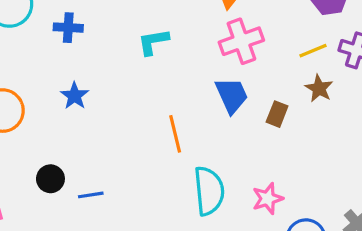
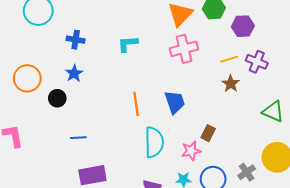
blue cross: (68, 28) -> (76, 40), moved
blue trapezoid: (232, 95) -> (175, 102), moved
brown rectangle: (277, 114) -> (208, 133), moved
black circle: (50, 179) -> (57, 98), moved

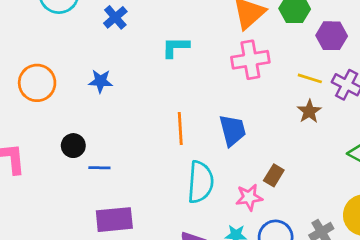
blue cross: (76, 40) -> (115, 17), moved, turned 36
yellow line: (229, 59) -> (310, 78), turned 30
blue star: (74, 73) -> (100, 81), turned 30
black circle: (57, 98) -> (73, 146), moved

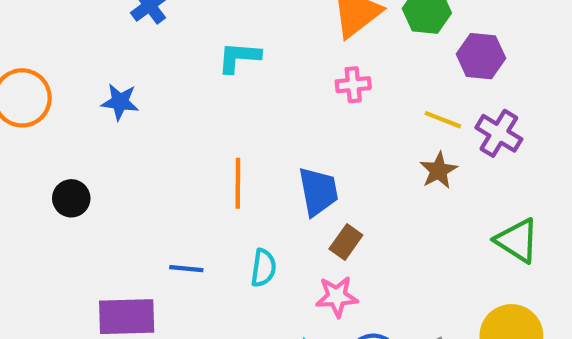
pink cross: (250, 60) -> (353, 85), size x0.6
blue line: (99, 168) -> (186, 269), moved
brown rectangle: (274, 175) -> (346, 242), moved
cyan semicircle: (200, 182) -> (263, 268), size x0.6

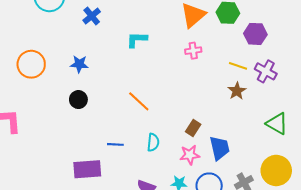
orange line: (238, 183) -> (139, 101), turned -45
blue trapezoid: (318, 191) -> (220, 148), moved
black circle: (71, 198) -> (78, 100), moved

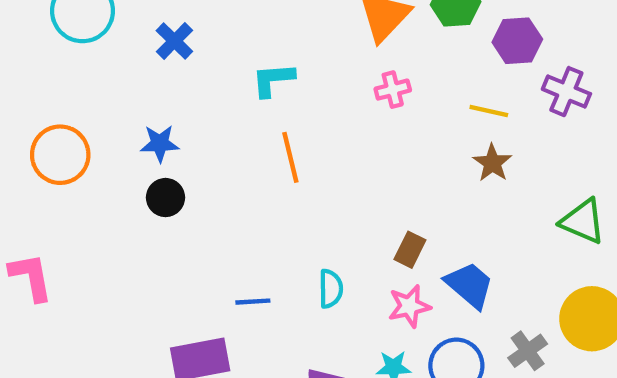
purple cross: (266, 71) -> (566, 92), moved
black circle: (78, 100) -> (166, 198), moved
orange line: (139, 101) -> (290, 157), moved, turned 40
blue trapezoid: (220, 148) -> (469, 285), turned -30

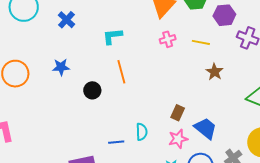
yellow line: (489, 111) -> (201, 42), moved
black circle: (166, 198) -> (92, 90), moved
blue line: (253, 302) -> (116, 142), moved

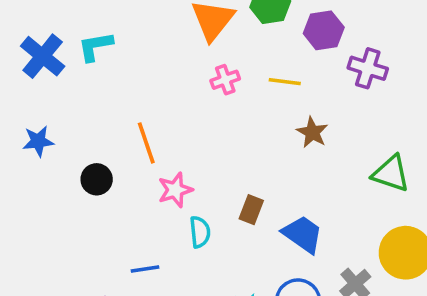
blue cross: (66, 20) -> (43, 56), size x1.4
cyan L-shape: (112, 36) -> (95, 46), moved
cyan semicircle: (142, 132) -> (200, 232), moved
pink star: (178, 139) -> (175, 190), moved

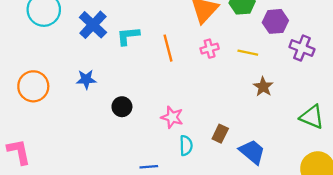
cyan L-shape: (95, 46) -> (128, 36), moved
orange line: (146, 143) -> (168, 48), moved
pink star: (175, 190) -> (172, 117), turned 30

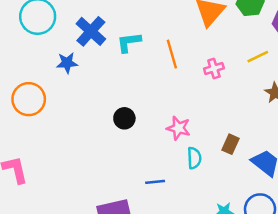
pink cross: (210, 49) -> (214, 68), moved
yellow line: (248, 53) -> (258, 57), turned -36
blue star: (86, 79) -> (67, 63), moved

